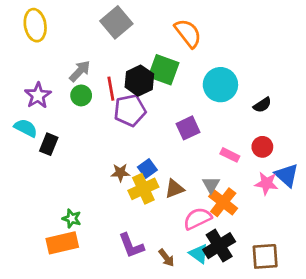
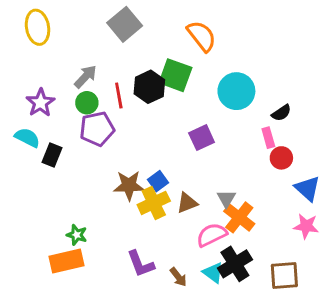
purple pentagon: (130, 110) -> (97, 129), moved
pink rectangle: (230, 155) -> (268, 138), moved, turned 48
brown star: (120, 173) -> (129, 185), size x1.5
pink star: (266, 183) -> (306, 226), moved

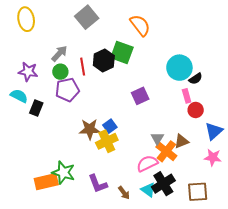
cyan circle: (236, 91) -> (179, 68), moved
purple star: (40, 103) -> (28, 72), turned -30
blue triangle: (308, 188) -> (214, 131), turned 36
brown triangle: (187, 203) -> (181, 141), moved
green star: (77, 235) -> (63, 173), moved, size x1.6

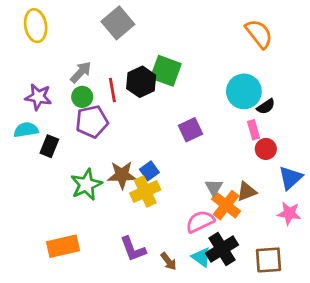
orange semicircle: (140, 25) -> (259, 34), moved
cyan semicircle: (19, 96) -> (26, 130), turned -36
green star: (63, 173) -> (86, 185), moved, turned 30

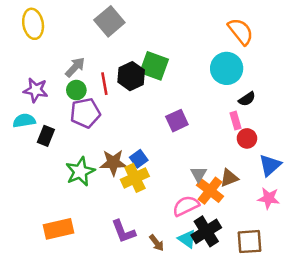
cyan circle: (244, 91) -> (227, 68), moved

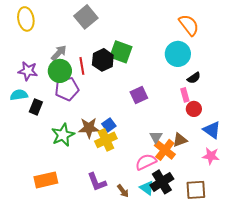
green circle: (76, 90) -> (60, 71), size x1.5
blue triangle: (270, 165) -> (212, 130), turned -42

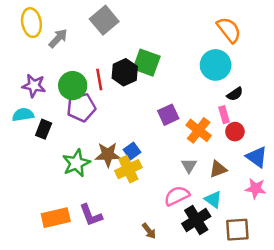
gray arrow: (59, 53) -> (58, 38), moved
orange cross: (165, 150) -> (199, 130), moved
purple L-shape: (97, 182) -> (91, 215), moved
cyan triangle: (147, 188) -> (213, 199), moved

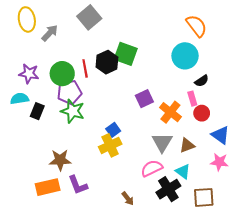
brown star: (108, 155) -> (60, 160), moved
green star: (76, 163) -> (73, 111), moved, turned -30
gray triangle: (189, 165) -> (162, 142), size x1.5

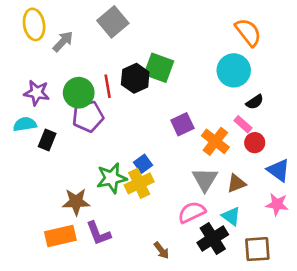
pink rectangle: (192, 99) -> (243, 124), turned -32
green star: (73, 111) -> (112, 178), moved, turned -30

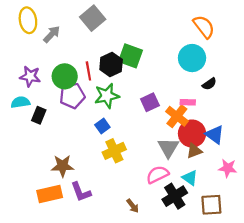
pink rectangle: (243, 124) -> (188, 102), moved, turned -40
red circle: (255, 143) -> (192, 134), moved, size x1.6
blue square: (143, 164) -> (102, 126), moved
blue triangle: (278, 170) -> (215, 135), moved
green star: (112, 178) -> (107, 96), moved

